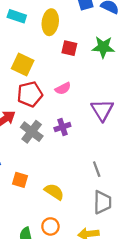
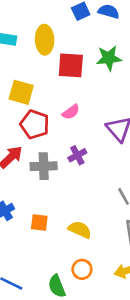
red square: (69, 48) -> (71, 65), size x1.5
red pentagon: (30, 94) -> (35, 124), turned -30
gray cross: (32, 132) -> (44, 166), turned -30

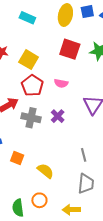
yellow ellipse: (45, 40) -> (65, 15), moved
pink semicircle: (71, 112) -> (61, 83), turned 32
purple cross: (77, 155) -> (58, 116), turned -32

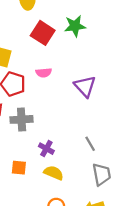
red square: (70, 49) -> (43, 33), turned 30
purple cross: (58, 116) -> (46, 149), moved

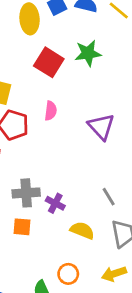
pink semicircle: (44, 73) -> (51, 111), turned -77
gray cross: (22, 119) -> (26, 193), moved
yellow semicircle: (54, 173) -> (82, 230), moved

